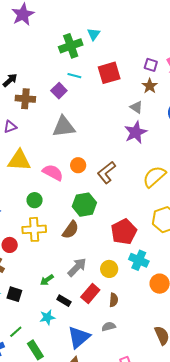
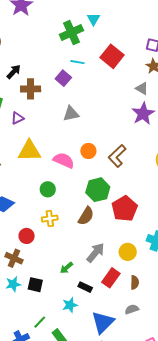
red square: (109, 73) -> (112, 56), turned -30
gray triangle: (64, 127) -> (71, 114), size x0.7
yellow cross: (34, 229) -> (50, 219), size x0.7
red pentagon: (124, 232) -> (125, 209), moved

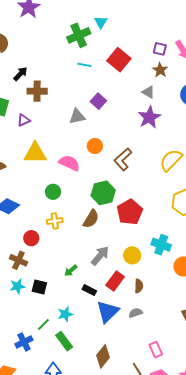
purple square: (63, 78) -> (98, 101), moved
orange circle: (88, 151) -> (95, 146), moved
cyan star: (70, 305) -> (65, 314), moved
blue triangle: (103, 322) -> (108, 312), moved

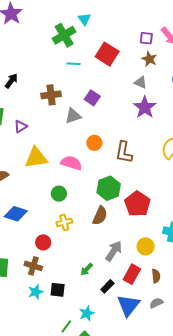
brown cross: (37, 91) -> (51, 95), moved
brown L-shape: (123, 159) -> (124, 152), turned -30
black rectangle: (89, 290) -> (107, 286), turned -64

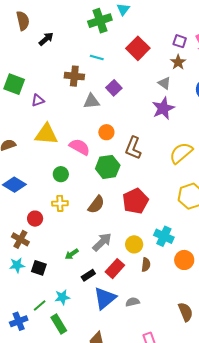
cyan line: (74, 64) -> (97, 58), moved
black arrow: (11, 81) -> (46, 39), moved
green hexagon: (109, 188) -> (108, 167), moved
brown semicircle: (156, 276) -> (146, 265), moved

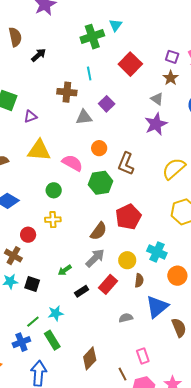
cyan line: (97, 58) -> (89, 74), turned 64
brown semicircle: (96, 205) -> (99, 231), moved
blue triangle: (105, 298) -> (157, 307), moved
blue cross: (19, 321) -> (21, 342), moved

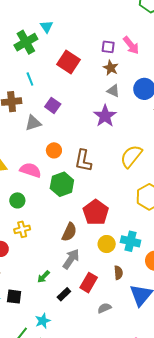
gray triangle: (157, 99) -> (113, 91), moved
yellow circle: (127, 260) -> (107, 244), moved
gray semicircle: (126, 318) -> (104, 308), moved

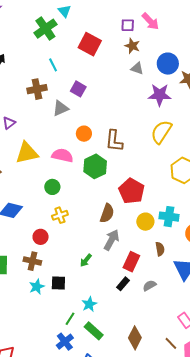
purple star: (105, 116) -> (160, 95), moved, turned -30
black rectangle: (64, 294) -> (123, 284), moved

